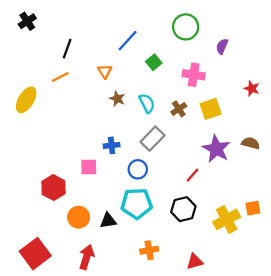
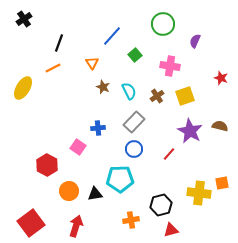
pink square: (89, 167) -> (78, 147), turned 35
blue circle: (138, 169) -> (134, 149), moved
black hexagon: (183, 209) -> (161, 205), moved
yellow cross: (227, 219) -> (199, 193), turned 35

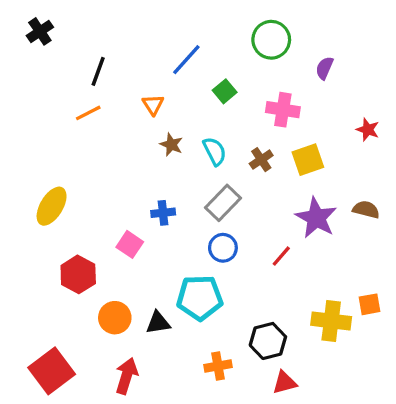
yellow ellipse: (23, 88) -> (52, 206), moved

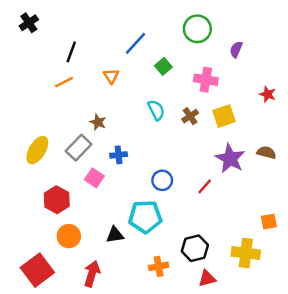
brown star: (171, 145) -> (98, 122), moved
gray rectangle: (223, 203) -> (79, 148), moved
orange circle: (115, 318) -> (69, 236), moved
yellow cross: (331, 321) -> (246, 253), moved

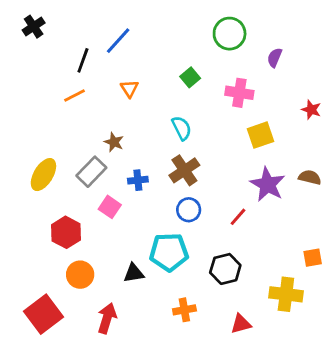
blue line: (136, 43) -> (118, 41), moved
brown cross: (190, 116) -> (184, 170), moved, size x1.5
black hexagon: (195, 248) -> (225, 269), moved

